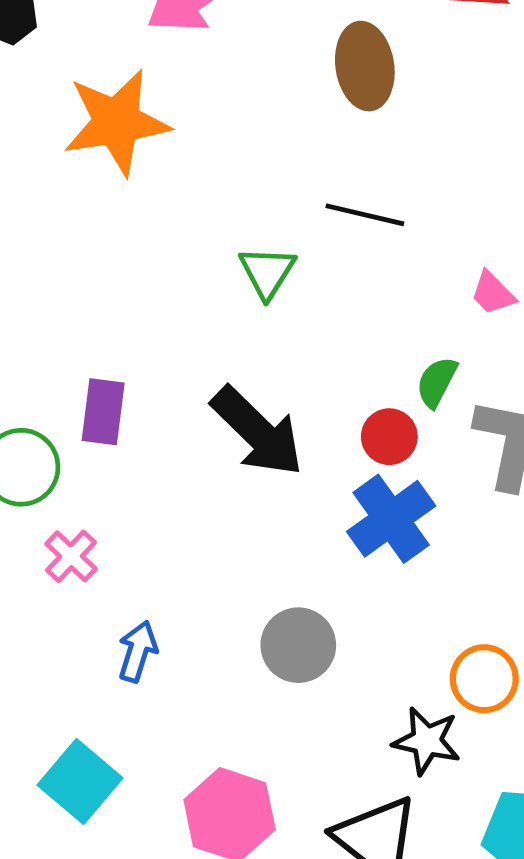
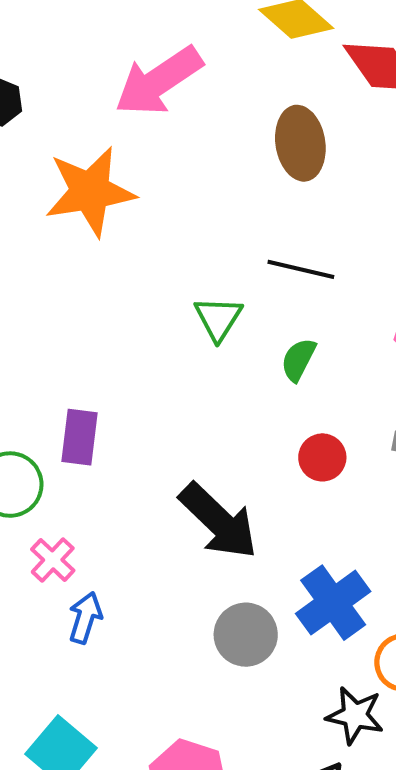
green semicircle: (437, 382) -> (298, 360), moved
black arrow: (257, 432) -> (219, 521), moved
blue cross: (391, 519) -> (333, 603), moved
blue arrow: (138, 651) -> (85, 618), moved

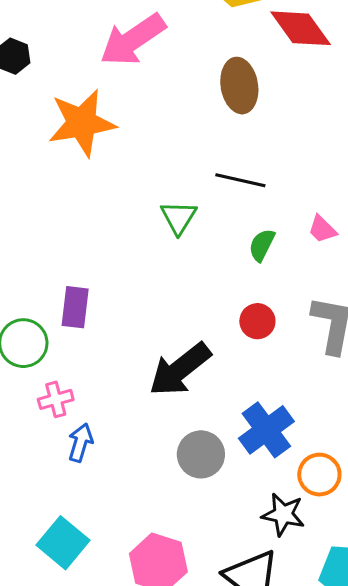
green semicircle: (298, 360) -> (262, 245), moved
black arrow: (219, 521) -> (180, 369), turned 98
pink cross: (53, 560) -> (56, 399), turned 32

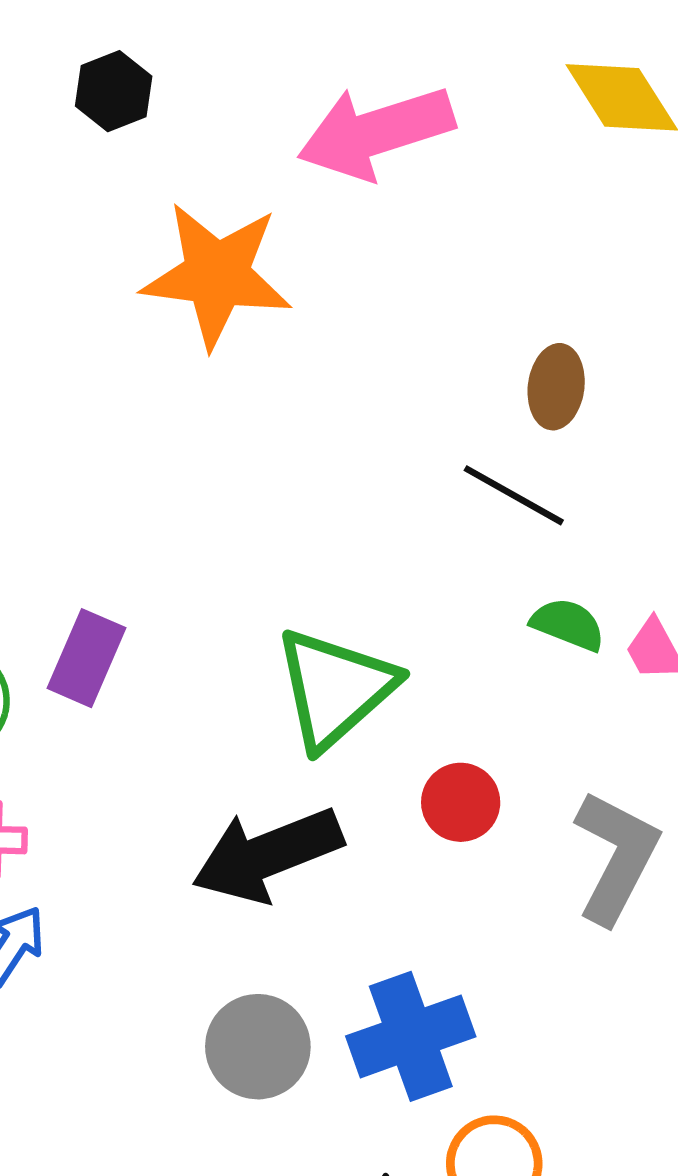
brown ellipse: (239, 86) -> (556, 387), moved, size x0.7
green triangle: (179, 217) -> (335, 688), moved, size x1.6
green semicircle: (262, 245) -> (568, 624), moved, turned 68

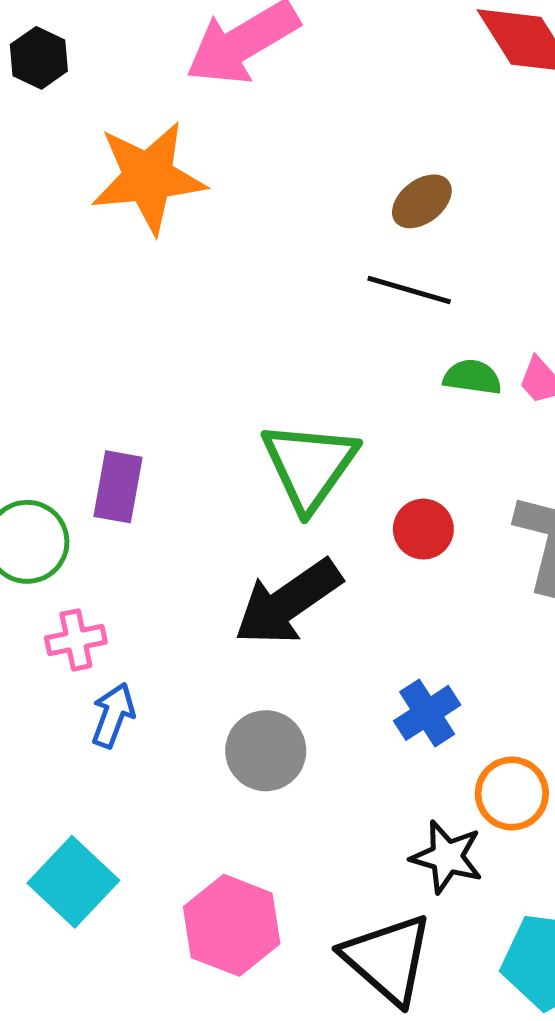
brown ellipse: (556, 387) -> (422, 201), turned 58
blue cross: (411, 1036) -> (427, 713), size x0.7
gray circle: (258, 1047) -> (266, 751), moved

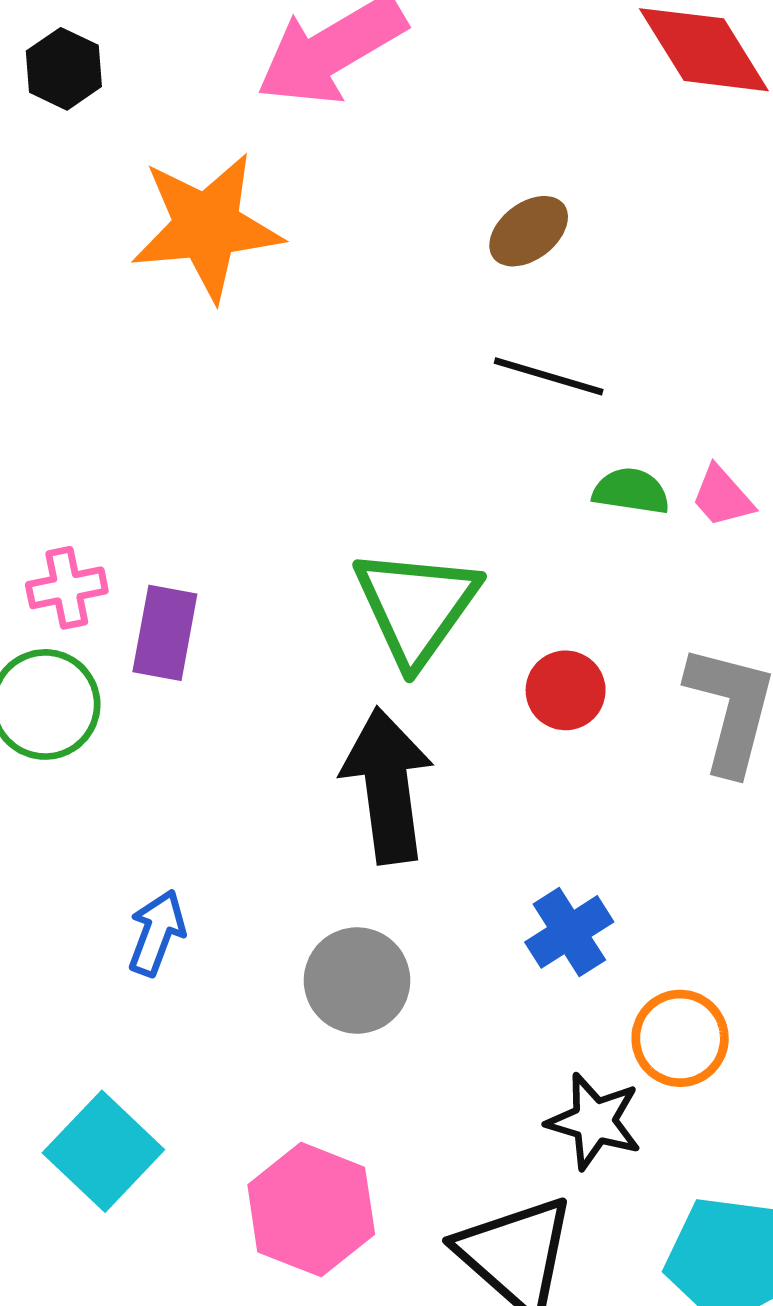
brown ellipse: (422, 201) -> (529, 231), moved
black arrow: (288, 602) -> (387, 786), turned 117
pink cross: (76, 640) -> (67, 588), moved

